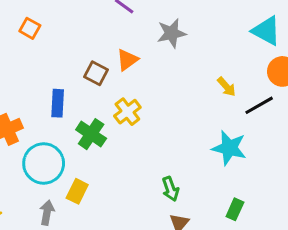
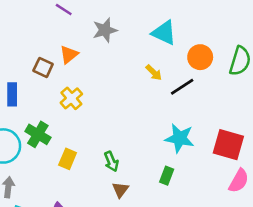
cyan triangle: (266, 31) -> (164, 33), moved
green cross: (91, 134) -> (38, 134), moved
cyan star: (229, 148) -> (180, 138), moved
yellow rectangle: (77, 191) -> (68, 159), moved

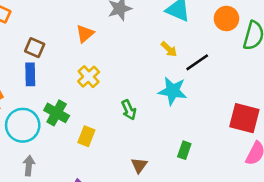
orange circle: (200, 57) -> (226, 19), moved
brown square: (43, 67) -> (35, 48), moved
cyan star: (180, 138) -> (173, 91), moved
green arrow: (111, 161) -> (129, 110), moved

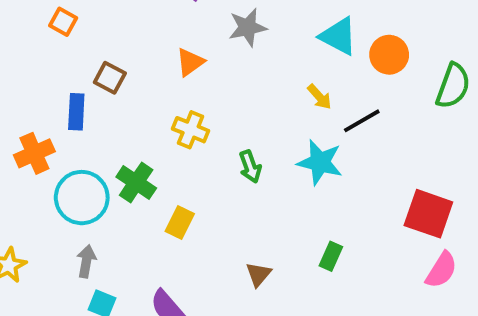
orange circle: (226, 19) -> (389, 55), moved
blue rectangle: (30, 74) -> (76, 112), moved
yellow cross: (89, 77) -> (191, 130), turned -30
green arrow: (129, 110) -> (250, 167), moved

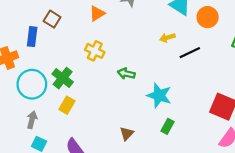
yellow arrow: (319, 97) -> (167, 38), turned 112
cyan star: (320, 162) -> (159, 95), moved
green arrow: (250, 167) -> (126, 74), turned 119
yellow rectangle: (180, 223) -> (67, 105), moved

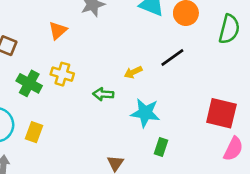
yellow arrow: (167, 38) -> (133, 72), moved
green cross: (63, 78) -> (29, 83), moved
yellow rectangle: (67, 105) -> (34, 132), moved

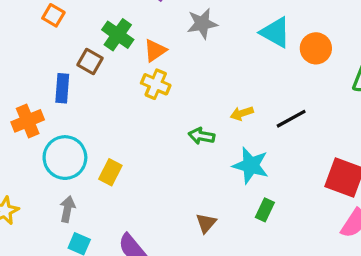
black line: (172, 57) -> (291, 119), moved
yellow cross: (62, 74) -> (156, 84), moved
green cross: (29, 83) -> (118, 35), moved

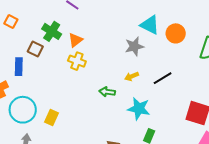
gray star: (202, 24) -> (134, 46), moved

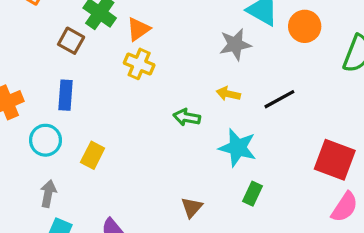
blue rectangle: (19, 67) -> (65, 95), moved
yellow arrow: (132, 76) -> (228, 94), turned 32
cyan circle: (23, 110) -> (45, 140), size x0.7

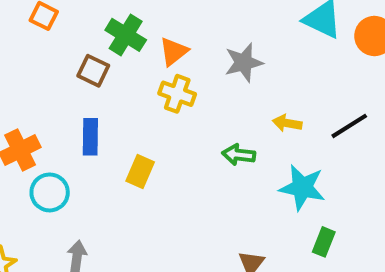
gray star: (235, 44) -> (244, 62), moved
cyan circle: (45, 140) -> (50, 192), moved
yellow rectangle: (93, 155) -> (140, 172), moved

